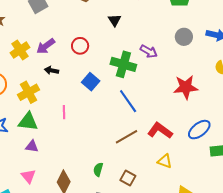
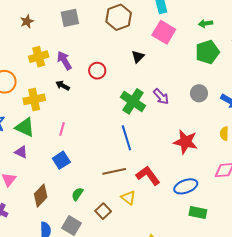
purple arrow: (46, 46) -> (64, 61), turned 78
blue square: (91, 82) -> (61, 160), moved
yellow triangle: (165, 161) -> (128, 198), moved

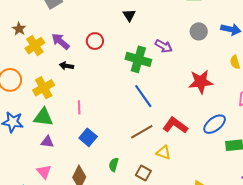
brown star: (27, 21) -> (19, 29), moved

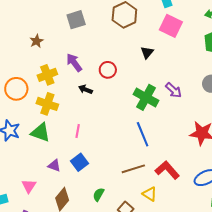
yellow cross: (35, 46) -> (47, 75), moved
black arrow: (66, 66) -> (85, 89), moved
yellow cross: (44, 88) -> (47, 104), turned 35
purple triangle: (47, 142) -> (54, 166), moved

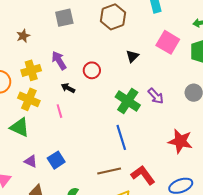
pink square: (171, 26) -> (168, 42), moved
pink line: (78, 131) -> (59, 111), moved, turned -32

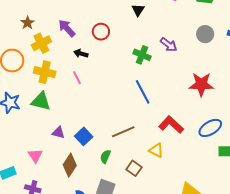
brown star: (23, 36) -> (28, 23), moved
green cross: (128, 101) -> (142, 55), size x0.7
blue square: (56, 160) -> (84, 136), moved
brown line: (109, 171) -> (123, 132), moved

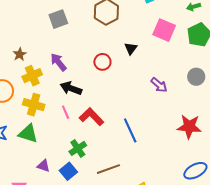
red circle: (101, 32) -> (102, 62), moved
black arrow: (81, 54) -> (71, 88), size x1.5
green cross: (142, 55) -> (78, 148), moved, turned 30
red L-shape: (171, 125) -> (91, 117), moved

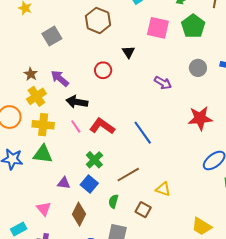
brown star: (20, 54) -> (31, 74), moved

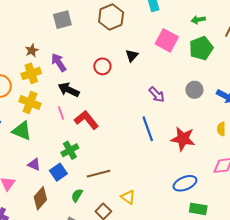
blue line: (143, 133) -> (148, 129), moved

